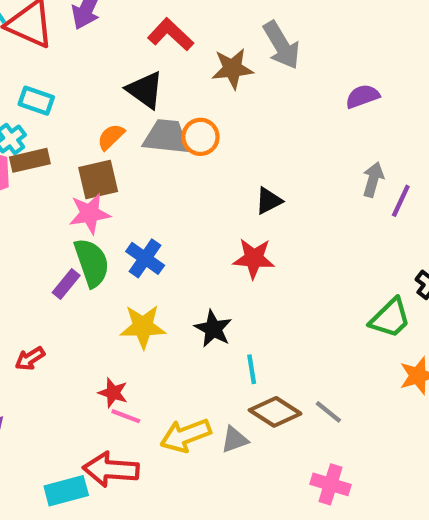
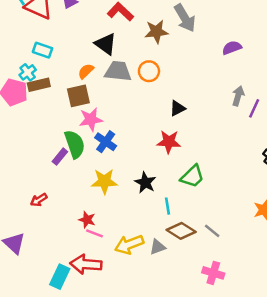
orange circle: (200, 137) -> (149, 71), moved
pink star: (90, 214) -> (91, 119), moved
green trapezoid: (390, 318) -> (192, 176), moved
cyan rectangle: (66, 491) -> (60, 277), turned -50

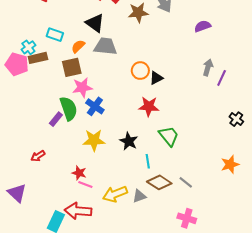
cyan rectangle: (43, 50) -> (55, 35), moved
orange circle: (149, 71) -> (140, 71), moved
green trapezoid: (192, 176) -> (169, 136), turned -85

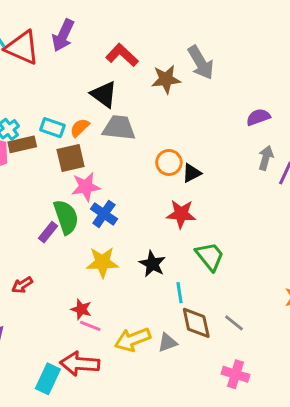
purple semicircle: (203, 26) -> (258, 117), moved
cyan rectangle: (55, 35) -> (52, 128), moved
brown diamond: (159, 182) -> (196, 323), turned 45

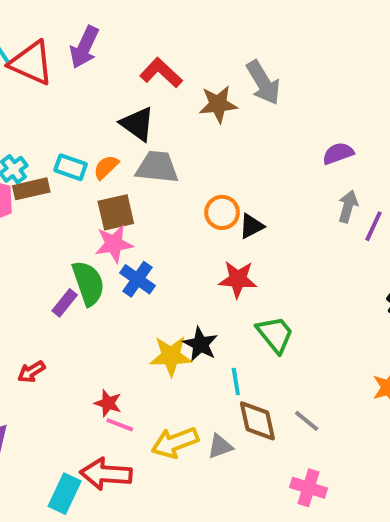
brown square: (71, 158) -> (116, 212), moved
yellow star: (102, 262) -> (171, 356), moved

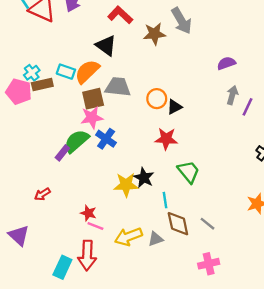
orange semicircle: (106, 167) -> (87, 72), size x1.6
gray trapezoid: (157, 167) -> (118, 87), moved
green semicircle: (88, 283) -> (77, 141), turned -112
red arrow: (106, 474) -> (87, 255), turned -92
pink cross: (309, 488) -> (209, 264), turned -30

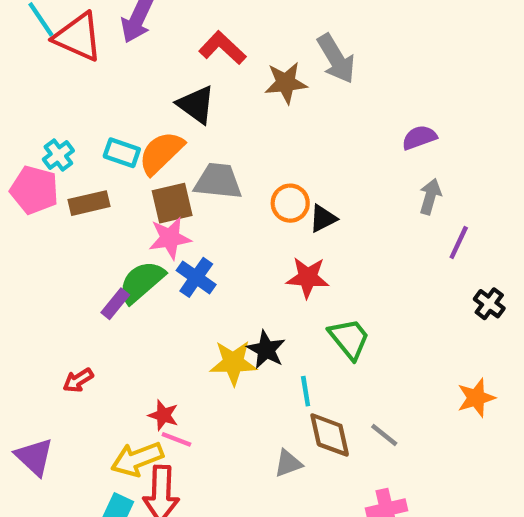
brown rectangle: (42, 84) -> (89, 203), moved
purple line: (248, 107) -> (459, 242), moved
yellow arrow: (128, 237) -> (137, 459), moved

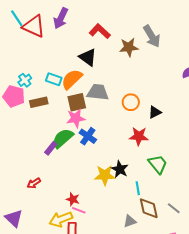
black triangle: (323, 218) -> (155, 112), moved

